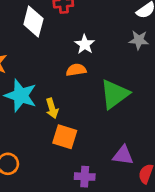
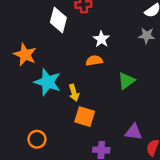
green triangle: (115, 94) -> (126, 81), size x0.7

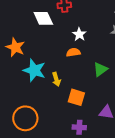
white diamond: (58, 20) -> (43, 18), turned -40
orange square: (85, 117) -> (76, 97), moved
orange circle: (37, 139) -> (25, 118), size x1.6

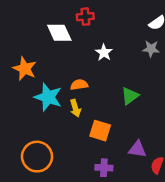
orange semicircle: (73, 52) -> (79, 85), moved

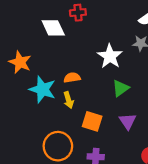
white star: (104, 53) -> (110, 56), moved, size x1.5
purple triangle: (137, 149) -> (128, 121), moved, turned 48
orange circle: (37, 157) -> (58, 146), moved

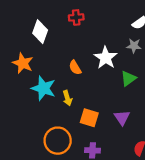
white diamond: (53, 28) -> (40, 32), moved, turned 45
orange semicircle: (72, 78) -> (75, 68), moved, turned -112
green triangle: (121, 88) -> (128, 78), moved

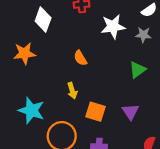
white star: (106, 58) -> (113, 27), moved, turned 30
orange star: (23, 63) -> (24, 53), turned -30
cyan star: (43, 88) -> (31, 110), moved

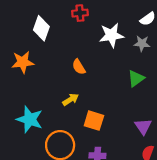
yellow arrow: (72, 91) -> (71, 100), turned -105
purple triangle: (130, 112) -> (143, 126), moved

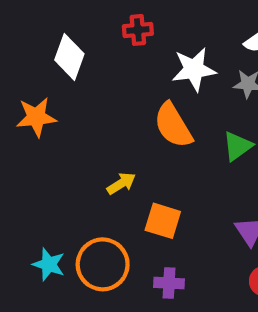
orange semicircle: (79, 67) -> (173, 125), moved, size x1.6
cyan star: (30, 119) -> (49, 264), moved, size x0.7

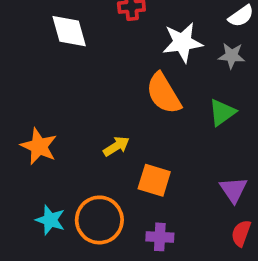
white diamond: (69, 57) -> (69, 31), turned -36
orange star: (36, 117) -> (39, 146), moved, turned 30

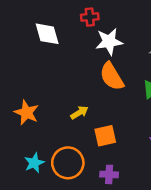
white star: (182, 42) -> (109, 42), moved
orange square: (154, 180) -> (105, 136), turned -30
cyan star: (50, 220) -> (34, 163), turned 30

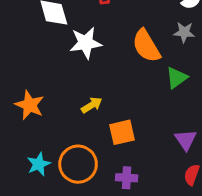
white star: (109, 42) -> (86, 43), moved
orange semicircle: (112, 76) -> (146, 46), moved

